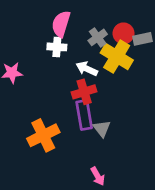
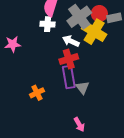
gray cross: (98, 37) -> (79, 17), size x1.6
orange cross: (43, 135) -> (37, 93), size x0.6

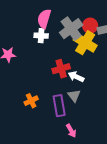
white arrow: (71, 41) -> (76, 77), moved
purple rectangle: (69, 77) -> (59, 106), moved

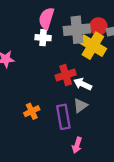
gray cross: (71, 29) -> (77, 30), turned 30
gray triangle: (74, 96) -> (80, 106), turned 32
pink arrow: (71, 131) -> (77, 145), turned 48

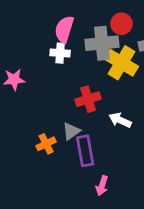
red circle: (98, 26) -> (122, 24), moved
white arrow: (83, 84) -> (120, 120), moved
gray triangle: (80, 106) -> (71, 131), moved

